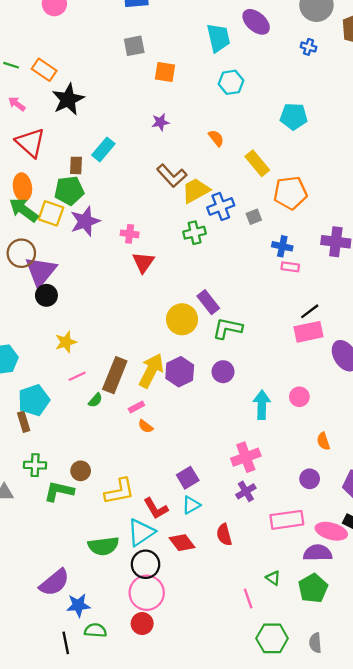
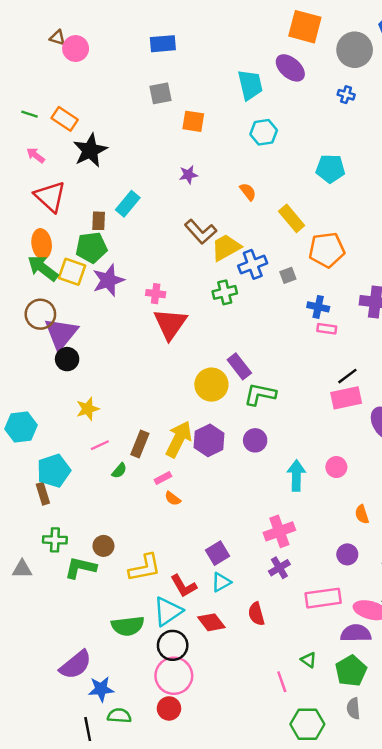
red triangle: (143, 262) -> (170, 324), size x1.4
brown rectangle: (115, 375) -> (140, 444), size x0.7
gray semicircle: (315, 643) -> (353, 708), moved

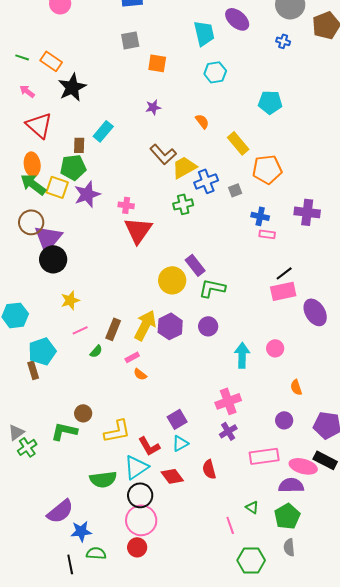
black circle: (67, 359) -> (53, 259), size x1.4
green cross: (55, 540) -> (27, 447), moved, turned -36
gray triangle: (22, 569) -> (16, 432), turned -36

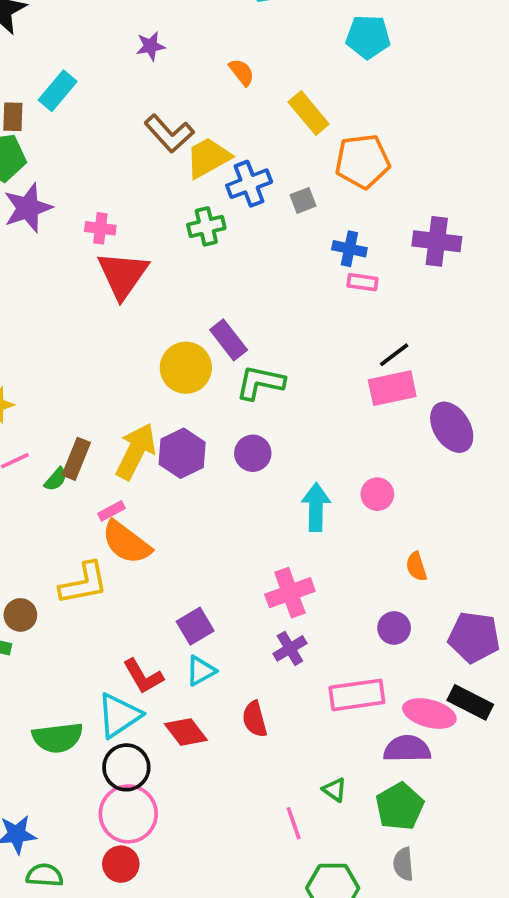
green semicircle: (96, 351) -> (56, 479), moved
orange semicircle: (140, 374) -> (126, 542), size x2.0
yellow L-shape: (117, 431) -> (84, 583), moved

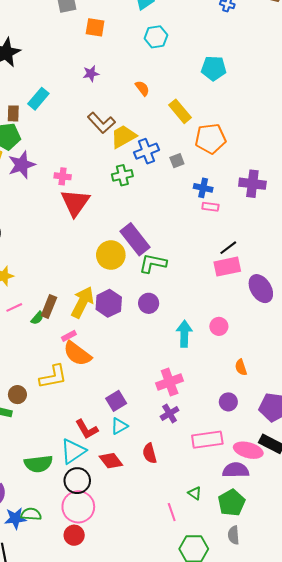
purple rectangle: (229, 340) -> (135, 239), size x1.4
green semicircle: (45, 875) -> (31, 514), moved

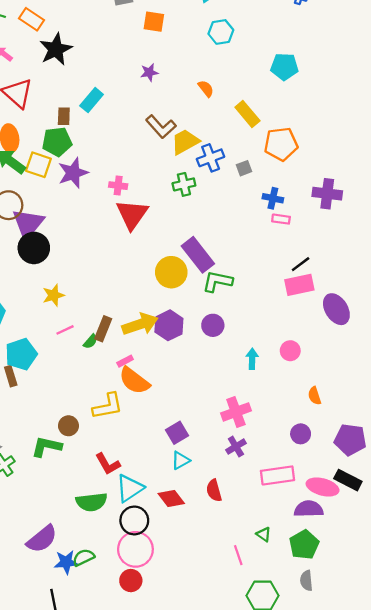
yellow arrow: (82, 302) -> (140, 324), turned 44
cyan arrow: (184, 334) -> (252, 359), size x0.7
red L-shape: (87, 429) -> (108, 464), moved
green semicircle: (31, 514) -> (83, 557), turned -30

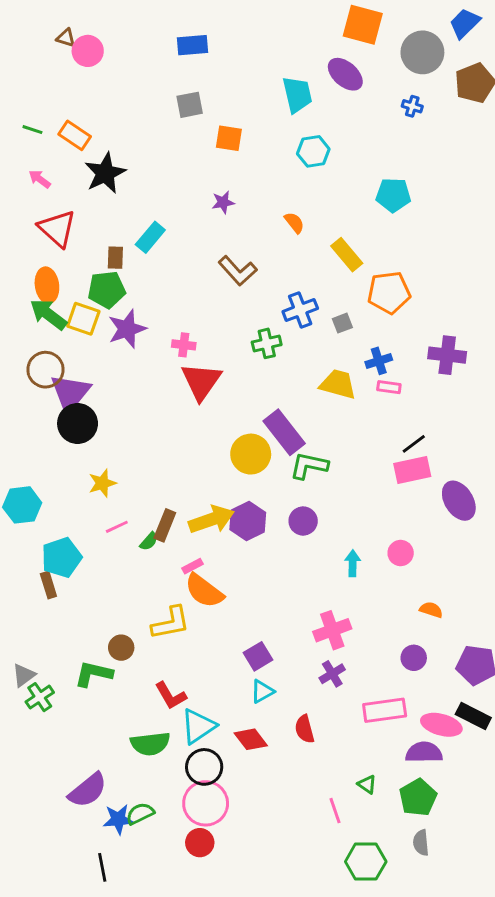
yellow trapezoid: (185, 142) -> (338, 384), moved, turned 44
blue cross: (273, 198) -> (379, 361), turned -30
orange semicircle: (314, 396) -> (431, 610), turned 126

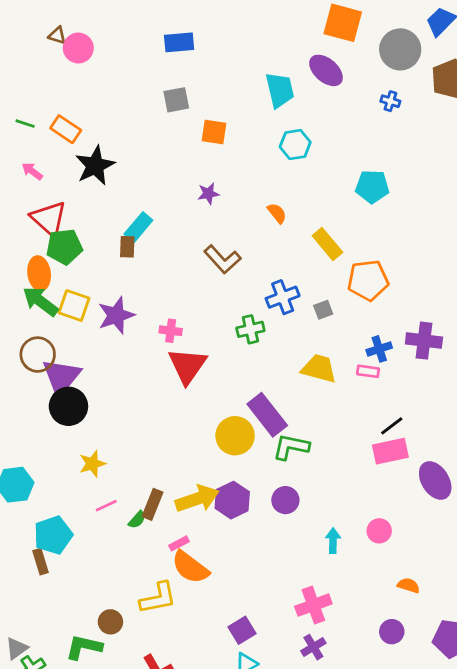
brown rectangle: (115, 258) -> (127, 247), moved
green pentagon: (107, 290) -> (64, 247), moved
blue cross: (379, 361) -> (379, 349), moved

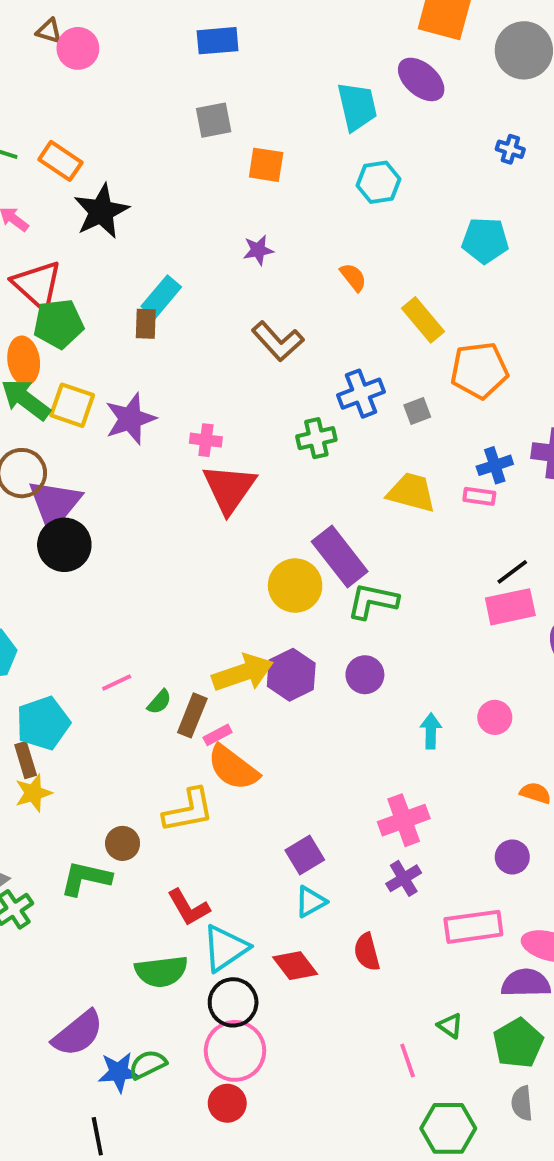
blue cross: (390, 101) -> (510, 149), moved
yellow star: (92, 464) -> (33, 793), moved
brown rectangle: (152, 504) -> (192, 715), moved

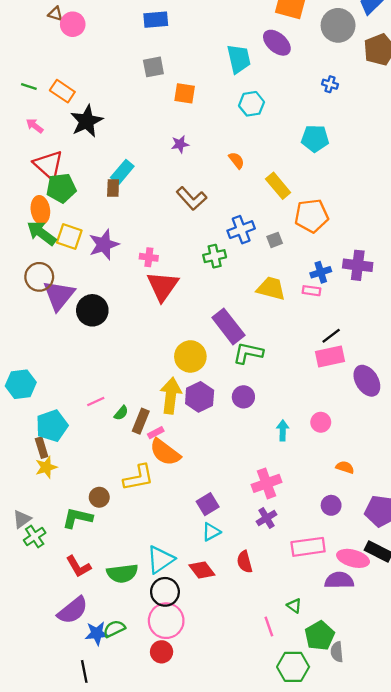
black circle: (64, 545) -> (92, 310), moved
yellow circle: (295, 586) -> (190, 356), moved
yellow arrow: (243, 673) -> (171, 396), turned -64
red L-shape: (188, 907) -> (78, 566), moved
green pentagon: (518, 1043) -> (320, 636), moved

